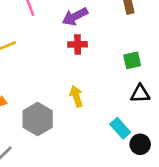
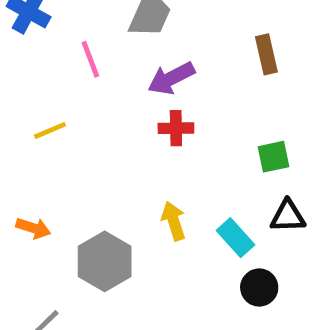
cyan rectangle: (120, 128) -> (235, 238), moved
black circle: (140, 144) -> (259, 288), moved

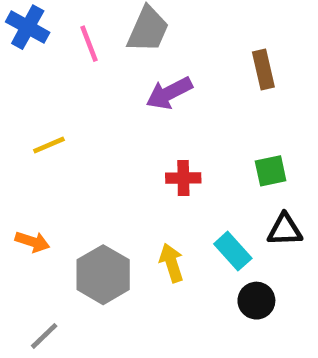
pink line: (90, 59) -> (89, 44), moved
red cross: (176, 128) -> (183, 178), moved
yellow arrow: (174, 221) -> (172, 263), moved

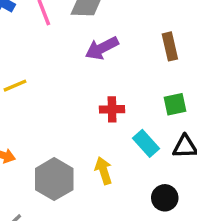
brown rectangle: (263, 70) -> (170, 46), moved
cyan rectangle: (233, 251) -> (146, 143), moved

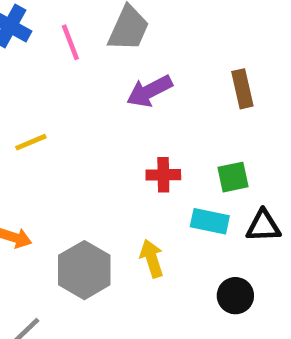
green square: (175, 104) -> (233, 177), moved
cyan rectangle: (146, 143) -> (210, 221), turned -36

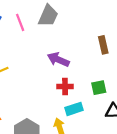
purple arrow: (149, 91) -> (58, 60), moved, turned 50
cyan rectangle: (210, 221) -> (74, 109), moved, turned -30

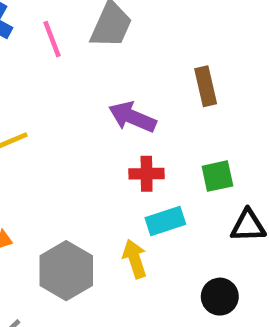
brown rectangle: (103, 45) -> (206, 86), moved

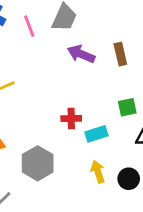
purple arrow: (132, 117) -> (81, 54), moved
red cross: (147, 174) -> (71, 118), moved
yellow arrow: (135, 259) -> (98, 172), moved

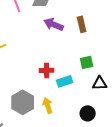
yellow arrow: (98, 172) -> (48, 105), moved

